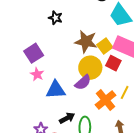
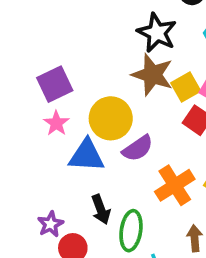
black star: (55, 18) -> (157, 33), moved, size x1.5
yellow circle: (90, 68) -> (111, 118), moved
black arrow: (67, 118) -> (101, 209), turned 91

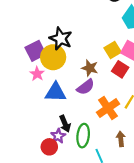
black star: (157, 33) -> (61, 39), moved
brown star: (152, 75) -> (90, 68), moved, size x0.7
yellow circle: (111, 118) -> (53, 57), moved
purple star: (50, 224) -> (58, 136), moved

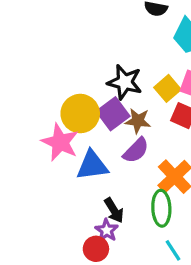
black star: (61, 39) -> (125, 82), moved
purple square: (35, 51) -> (113, 114), moved
pink star: (37, 74) -> (60, 142), size x1.6
green ellipse: (83, 136) -> (161, 208), moved

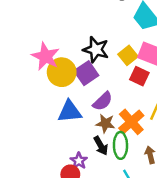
brown star: (138, 121) -> (105, 123), moved
pink star: (60, 142) -> (45, 56), moved
black arrow: (114, 210) -> (101, 146), moved

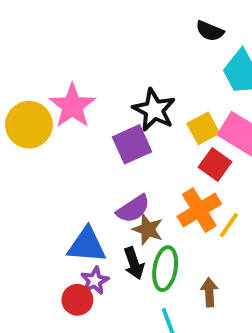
yellow circle: (62, 72) -> (29, 125), moved
purple semicircle: (103, 101) -> (133, 209), moved
blue triangle: (70, 112) -> (87, 245), moved
orange cross: (131, 122) -> (199, 210), moved

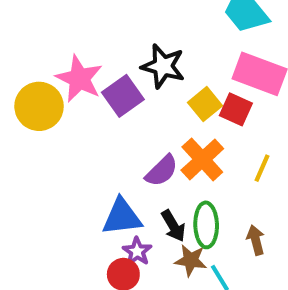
yellow square: (203, 128) -> (205, 104), moved
purple square: (132, 144) -> (123, 96), moved
orange cross: (199, 210) -> (202, 159), moved
brown star: (148, 229) -> (191, 260), moved

